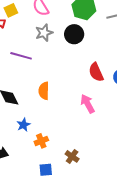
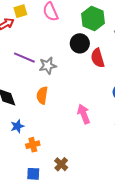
gray star: (44, 33) -> (48, 66), moved
red semicircle: (96, 72) -> (98, 58), moved

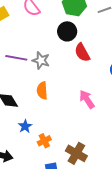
red semicircle: (98, 58) -> (82, 53), moved
gray star: (48, 66) -> (41, 60), turned -30
brown cross: (61, 164) -> (76, 153), size x1.5

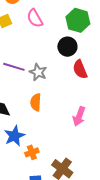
pink arrow: (87, 99) -> (79, 116), turned -132
blue star: (25, 126) -> (14, 136), size x1.5

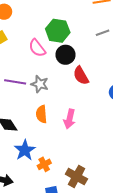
pink semicircle: (35, 18) -> (37, 48), moved
green hexagon: (78, 20) -> (58, 31), moved
pink arrow: (79, 116) -> (69, 119), moved

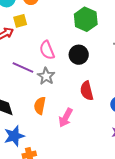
green hexagon: (58, 31) -> (86, 19), moved
pink semicircle: (37, 48) -> (47, 50), moved
red semicircle: (81, 76) -> (87, 91), moved

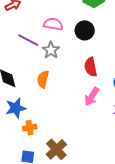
pink semicircle: (47, 50) -> (53, 24), turned 120
pink arrow: (66, 118) -> (92, 97), moved

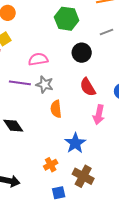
black circle: (85, 30) -> (82, 53), moved
orange semicircle: (43, 79) -> (56, 109), moved
blue star: (16, 108) -> (75, 143), moved

